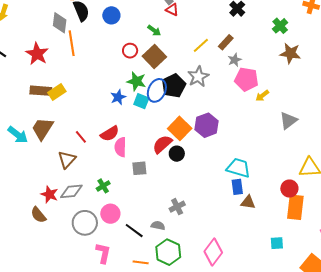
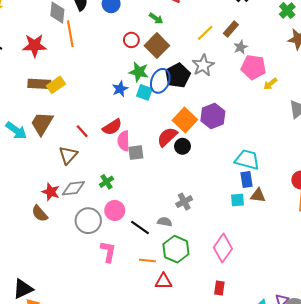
red star: (37, 54) -> (34, 46), turned -30
gray square: (139, 168) -> (136, 153), moved
cyan square: (277, 243) -> (237, 200), moved

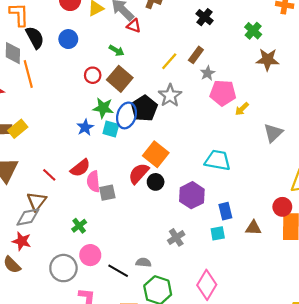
purple hexagon: (213, 116) -> (192, 195), moved
cyan trapezoid: (247, 160) -> (218, 160), moved
gray diamond: (73, 188) -> (28, 217), moved
brown triangle: (258, 195) -> (253, 228), moved
gray cross: (184, 202) -> (176, 237), moved

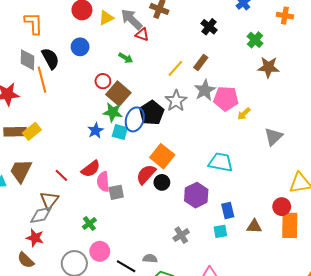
black semicircle: (35, 38) -> (50, 59), moved
gray star: (208, 73) -> (205, 90), moved, size x1.5
brown square: (120, 79) -> (118, 94), moved

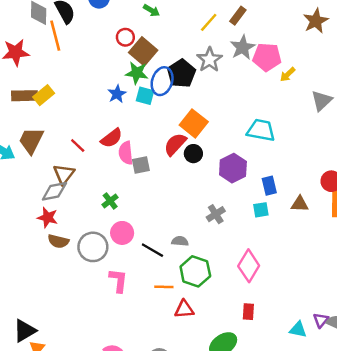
brown star: (268, 67) -> (316, 21), turned -30
brown semicircle: (26, 260) -> (58, 241), moved, turned -30

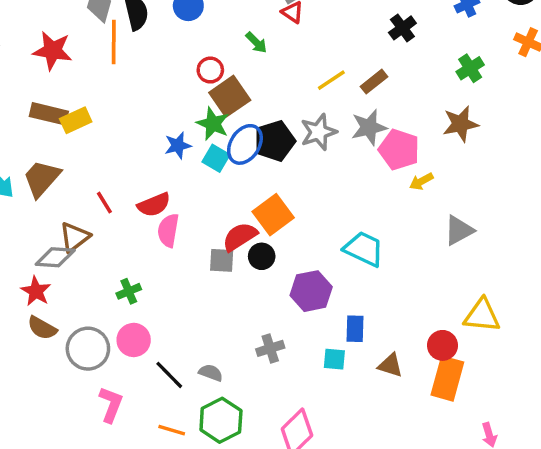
brown star: (316, 21) -> (460, 124), moved
gray square: (141, 165) -> (222, 260), moved

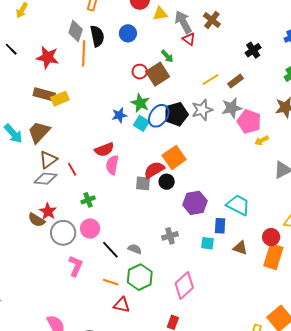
brown square: (230, 96) -> (158, 74), moved
red line: (104, 203) -> (72, 169), moved
brown triangle: (75, 237) -> (48, 160), moved
cyan trapezoid: (364, 249) -> (238, 205), moved
red star: (36, 291) -> (48, 211), moved

